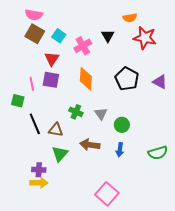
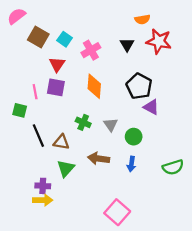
pink semicircle: (34, 15) -> (16, 16), moved, turned 132
black triangle: (108, 36) -> (127, 45), moved
purple triangle: (160, 82) -> (151, 107), moved

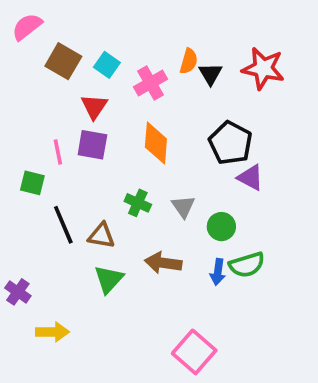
orange semicircle: (142, 19) -> (189, 61), moved, turned -64
green semicircle: (173, 167) -> (247, 265), moved
purple cross: (43, 186) -> (18, 292), moved, turned 32
yellow arrow: (43, 200) -> (52, 332), moved

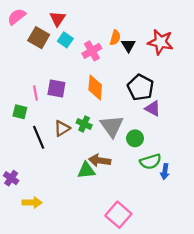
red triangle: (94, 107) -> (58, 19), moved
gray triangle: (183, 207) -> (112, 126), size x1.6
brown triangle: (101, 236) -> (62, 128), moved, turned -42
blue arrow: (218, 272) -> (165, 172), moved
green triangle: (109, 279) -> (86, 170), moved, turned 42

